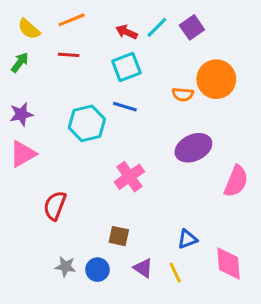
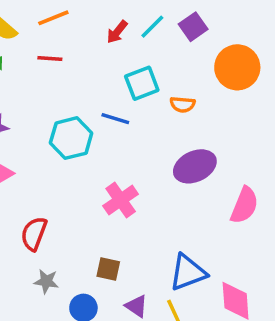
red arrow: (126, 32) -> (117, 32), turned -75
cyan square: (126, 67) -> (142, 83), moved
orange circle: (216, 79) -> (237, 67), moved
blue triangle: (187, 239) -> (188, 272), size x1.6
gray star: (65, 267) -> (46, 281), moved

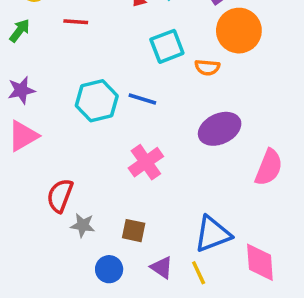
orange circle: (237, 67) -> (239, 31), moved
blue line: (115, 119) -> (142, 99), moved
gray star: (46, 281) -> (83, 225), moved

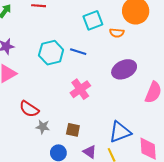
red semicircle: (60, 195) -> (29, 109), turned -78

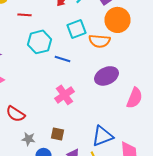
orange semicircle: (117, 33) -> (100, 41), size x1.5
cyan hexagon: (51, 53) -> (40, 42), moved
gray star: (43, 127) -> (28, 139), moved

